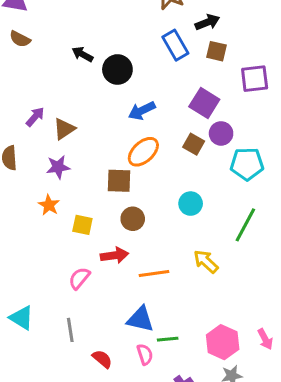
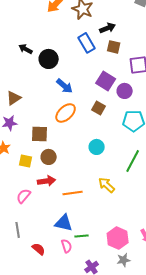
blue arrow: (142, 111) -> (65, 86), turned -114
purple circle: (221, 133) -> (125, 91), moved
brown square: (119, 181) -> (40, 134), moved
brown circle: (133, 219) -> (49, 157), moved

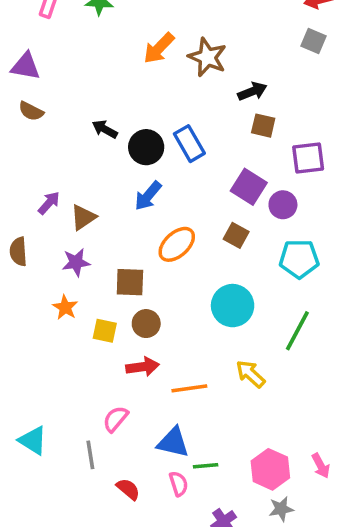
blue rectangle: (87, 43) -> (189, 144), moved
blue arrow: (65, 86) -> (148, 196), moved, turned 90
cyan circle: (97, 147) -> (233, 306), size x1.5
pink semicircle: (24, 196) -> (116, 419), moved

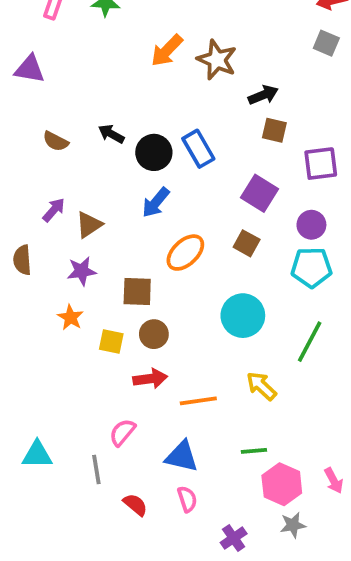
brown semicircle: (31, 111) -> (56, 141), moved
purple circle: (283, 205) -> (311, 225), moved
cyan triangle: (33, 441) -> (37, 455), turned -32
green line: (206, 466) -> (254, 451), moved

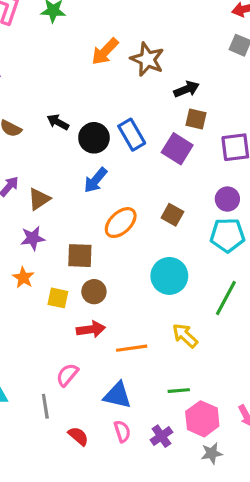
purple square: (260, 193) -> (177, 149), moved
purple cross: (234, 538) -> (161, 436), moved

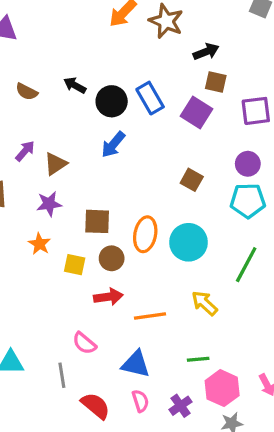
orange ellipse: (121, 223) -> (145, 234), moved, turned -36
pink semicircle: (67, 375) -> (84, 343), turned -90
red semicircle: (78, 436) -> (96, 406), size x1.4

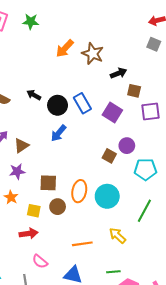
brown square: (216, 82) -> (134, 91), moved
purple circle: (248, 164) -> (127, 146), moved
red arrow: (108, 297) -> (29, 233), moved

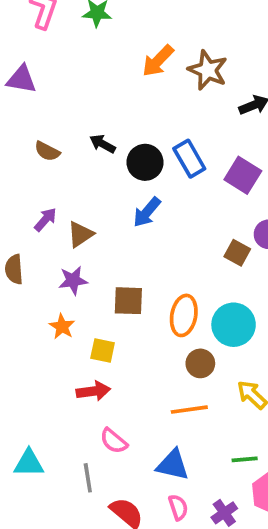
brown circle: (58, 207) -> (200, 363), moved

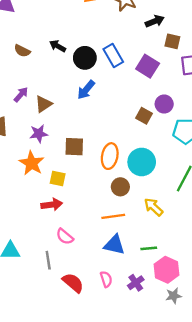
orange star: (62, 327) -> (32, 163), size x1.5
blue triangle: (173, 465) -> (114, 245), moved

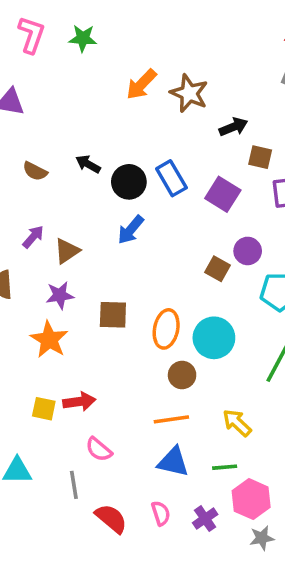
yellow square: (58, 179) -> (44, 409), moved
yellow arrow: (153, 207) -> (237, 423), moved

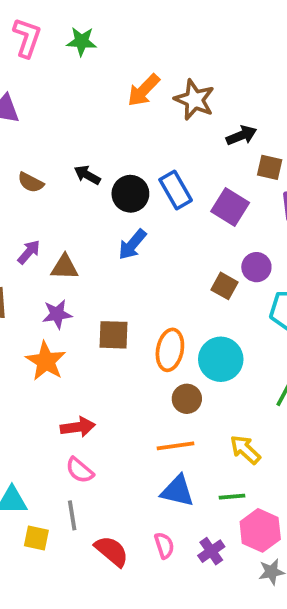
brown triangle: (67, 251) -> (65, 267), turned 36
yellow square: (44, 409) -> (36, 538), moved
pink semicircle: (99, 449) -> (80, 470), moved

